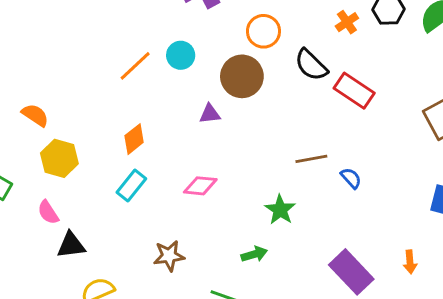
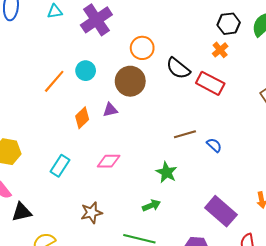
orange cross: (347, 22) -> (220, 50), moved
orange diamond: (134, 139) -> (82, 118), moved

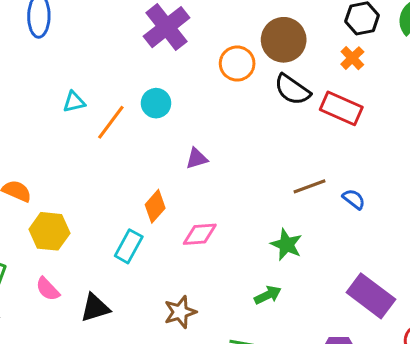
cyan triangle: (55, 12) -> (74, 102), moved
brown circle: (130, 81) -> (284, 40), moved
orange diamond: (82, 118) -> (155, 206), moved
black triangle: (22, 212) -> (95, 308), moved

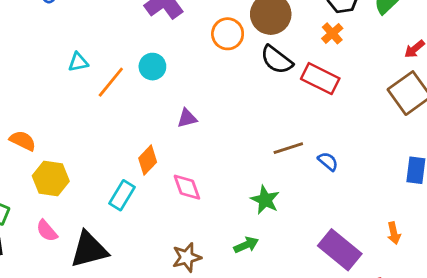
pink diamond: (200, 234) -> (187, 187), turned 72
black triangle: (95, 308) -> (89, 250), size x1.4
brown star: (180, 312) -> (187, 257), moved

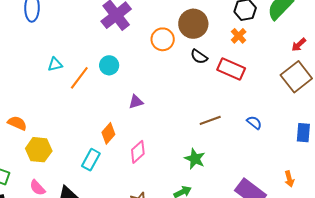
black semicircle: (277, 60) -> (199, 57), size x0.7
blue semicircle: (328, 161) -> (254, 123), moved
pink diamond: (187, 187) -> (138, 152), turned 70

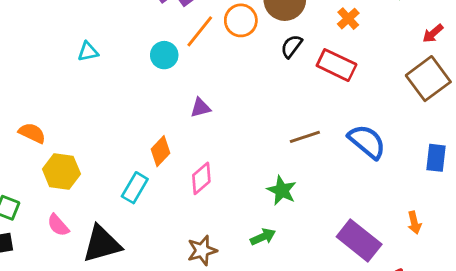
black semicircle: (199, 57) -> (291, 46), turned 90
orange line: (79, 78) -> (200, 31), moved
blue semicircle: (254, 123) -> (367, 142), size x1.8

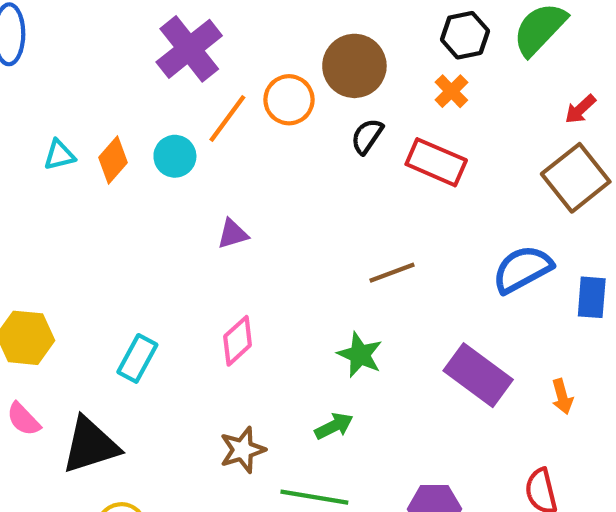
blue semicircle: (367, 142) -> (522, 269), moved, turned -66
orange diamond: (161, 151) -> (113, 160), moved
purple rectangle: (359, 241) -> (478, 375), moved

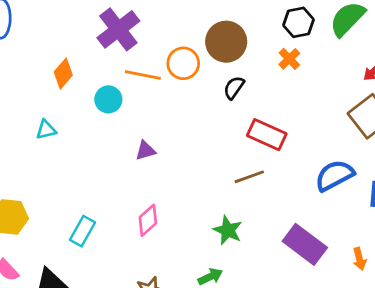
orange line: (227, 118) -> (143, 75), turned 64
cyan triangle: (59, 155) -> (46, 130), moved
orange diamond: (113, 160) -> (63, 74), moved
red rectangle: (436, 162) -> (267, 135), moved

